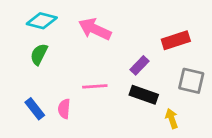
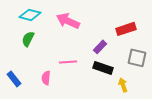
blue rectangle: (35, 109) -> (14, 79), moved

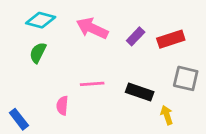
purple rectangle: (100, 47) -> (136, 36), moved
blue rectangle: (14, 79) -> (19, 119), moved

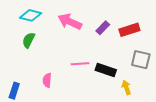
pink line: (92, 84) -> (80, 64), moved
blue rectangle: (19, 119) -> (14, 91), turned 56

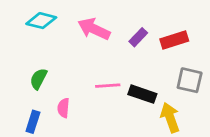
green semicircle: (29, 40) -> (38, 79), moved
yellow arrow: (126, 87) -> (170, 118), size x1.5
blue rectangle: (14, 91) -> (33, 122), moved

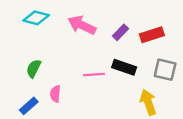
black rectangle: (142, 94) -> (124, 67), moved
blue rectangle: (33, 122) -> (29, 106), turned 30

